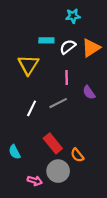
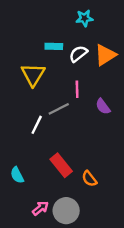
gray line: (58, 103) -> (59, 109), moved
gray circle: (58, 171) -> (66, 211), moved
pink arrow: (35, 181) -> (40, 208), turned -56

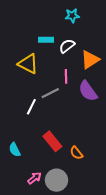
orange triangle: (105, 55) -> (90, 60), moved
yellow triangle: (33, 75) -> (28, 64), turned -35
purple semicircle: (103, 106) -> (88, 91), size x1.5

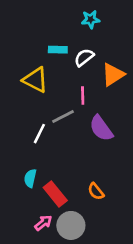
purple semicircle: (88, 91) -> (101, 128), moved
red rectangle: (52, 141) -> (55, 194), moved
cyan semicircle: (15, 150) -> (30, 178), moved, turned 40

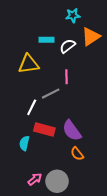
orange triangle: (113, 75) -> (91, 37), moved
yellow triangle: (35, 80) -> (29, 64), turned -35
purple semicircle: (101, 128) -> (72, 131), moved
red rectangle: (55, 194) -> (44, 130), moved, turned -36

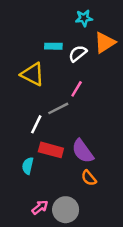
yellow triangle: (29, 64) -> (33, 74), turned 35
pink line: (67, 77) -> (77, 89), turned 32

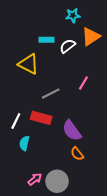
pink line: (77, 89) -> (83, 83), moved
white line: (36, 124) -> (16, 121), moved
red rectangle: (51, 150) -> (41, 118), moved

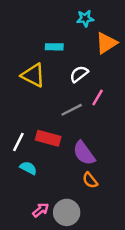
white semicircle: (68, 46) -> (79, 74), moved
gray line: (51, 94) -> (72, 110), moved
cyan semicircle: (24, 143) -> (28, 168), turned 104

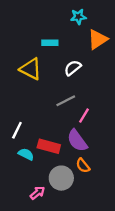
pink line: (98, 97) -> (84, 116), moved
red rectangle: (48, 138) -> (49, 146), moved
gray circle: (67, 212) -> (61, 178), moved

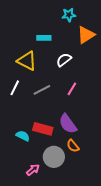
gray line: (66, 101) -> (42, 90), moved
pink line: (84, 116) -> (72, 89), moved
white line: (17, 130) -> (15, 88), moved

